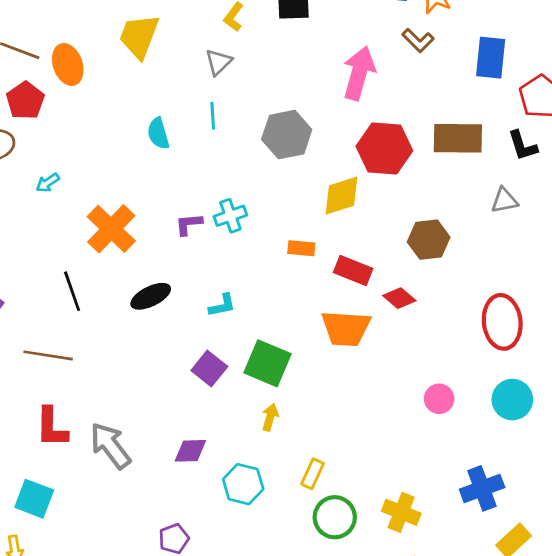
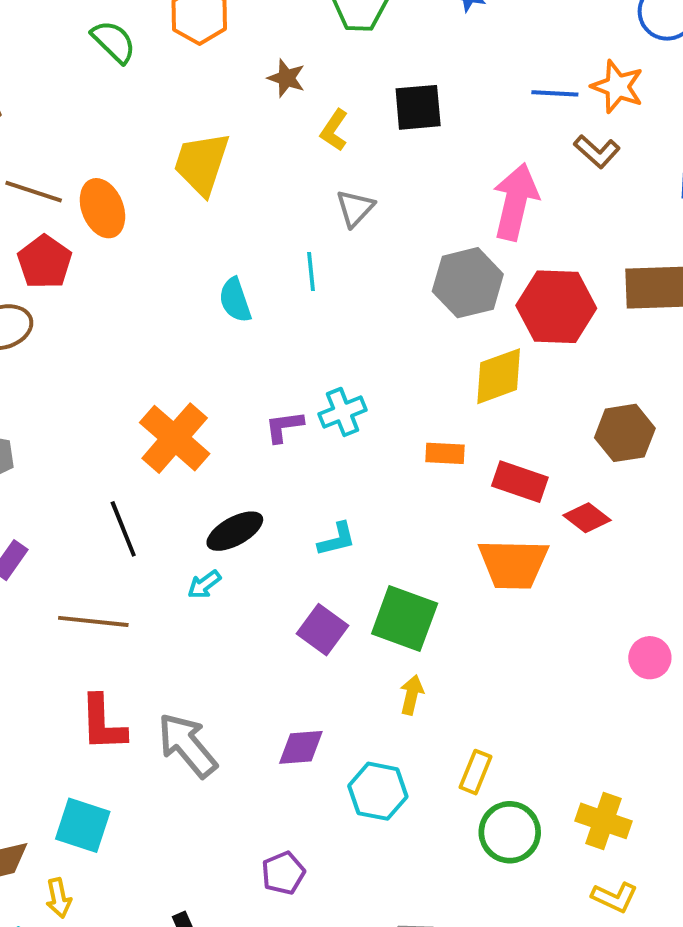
gray triangle: (218, 62) -> (355, 208), moved
gray hexagon: (287, 135) -> (468, 283), moved
cyan arrow: (48, 183) -> (204, 584), moved

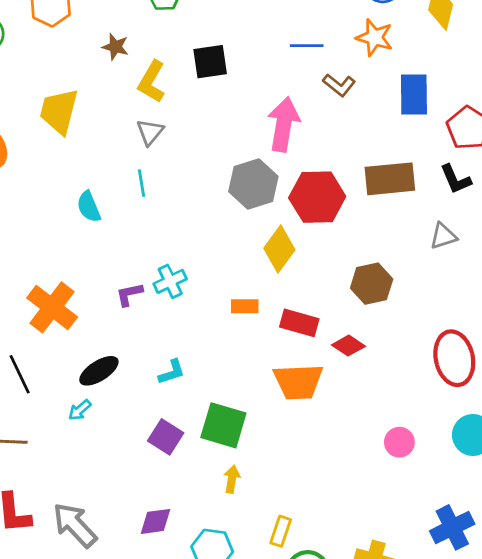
orange star: (617, 87) -> (375, 38), moved
yellow L-shape: (334, 130) -> (152, 82), size x1.4
gray triangle: (355, 208) -> (150, 132), moved
yellow diamond: (499, 376) -> (279, 249), turned -30

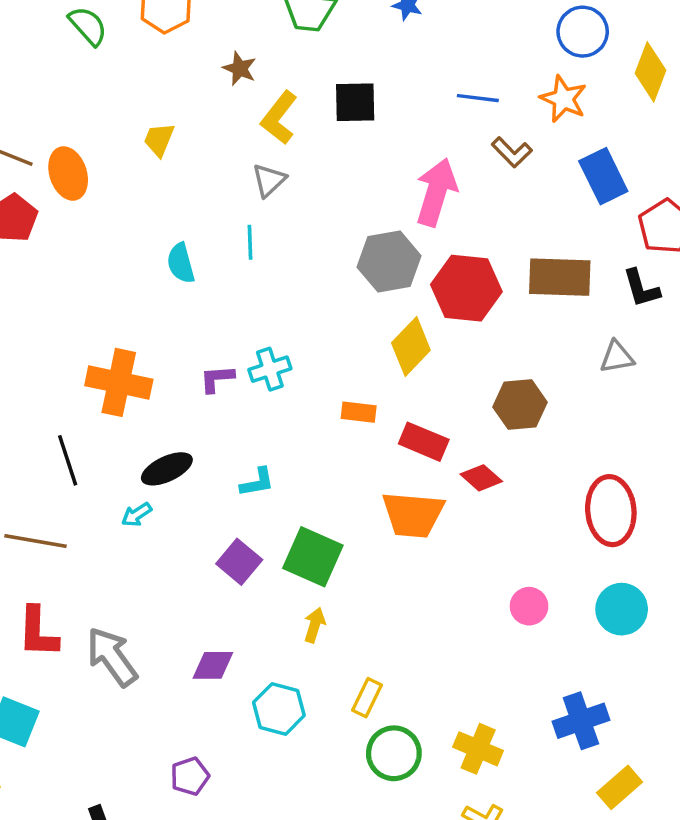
blue rectangle: (414, 94) -> (603, 176), turned -33
yellow trapezoid: (59, 111) -> (159, 140), size x0.6
orange cross: (52, 307) -> (119, 382), turned -33

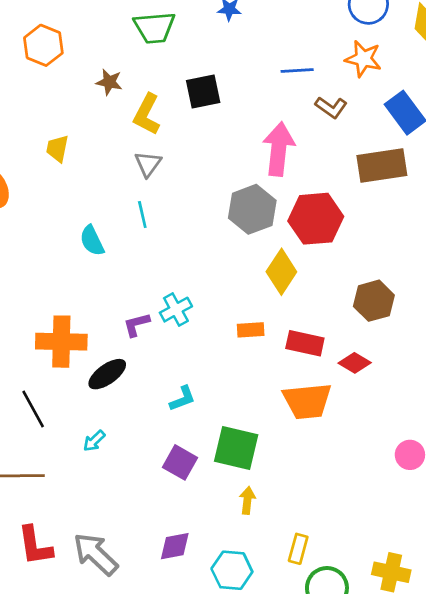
brown rectangle: (560, 277) -> (382, 165), moved
black ellipse: (167, 469) -> (107, 374), moved

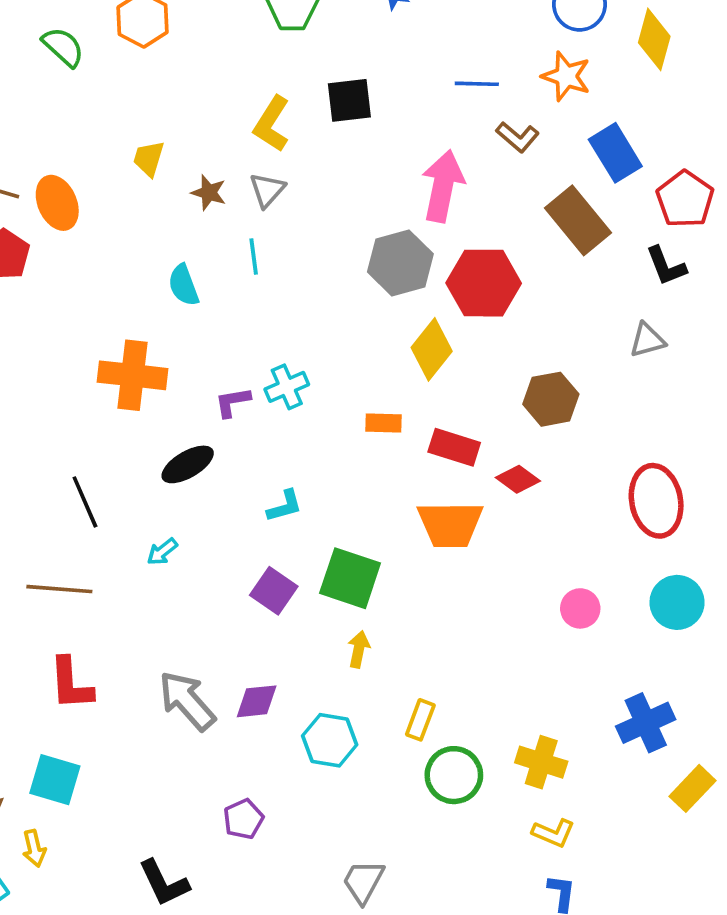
brown star: (109, 82) -> (209, 193), moved
brown rectangle: (382, 165) -> (578, 220), turned 54
orange cross: (61, 342) -> (132, 375), moved
gray arrow: (96, 554) -> (187, 701), moved

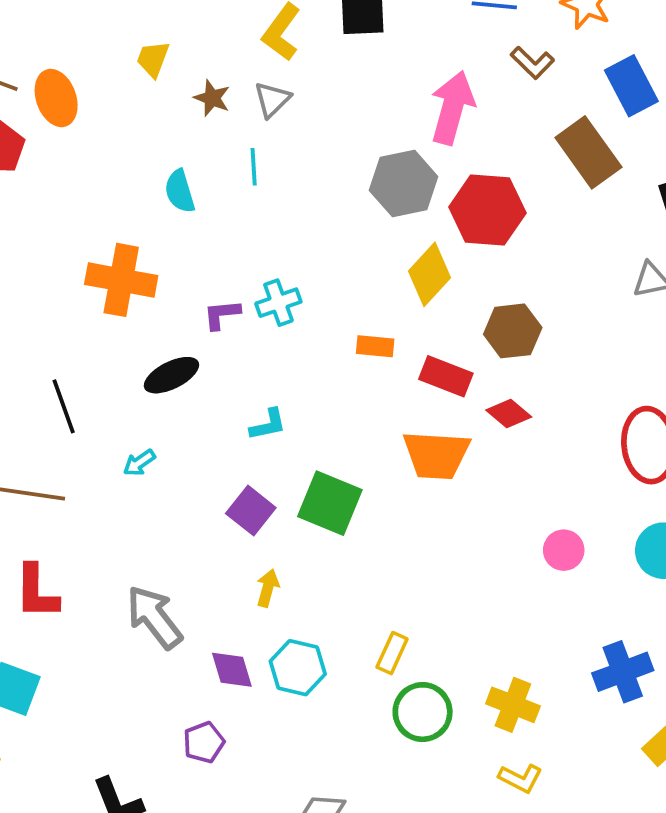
brown hexagon: (551, 399) -> (513, 331), moved
yellow arrow: (359, 649) -> (268, 588), moved
purple diamond: (257, 701) -> (232, 670), moved, turned 75

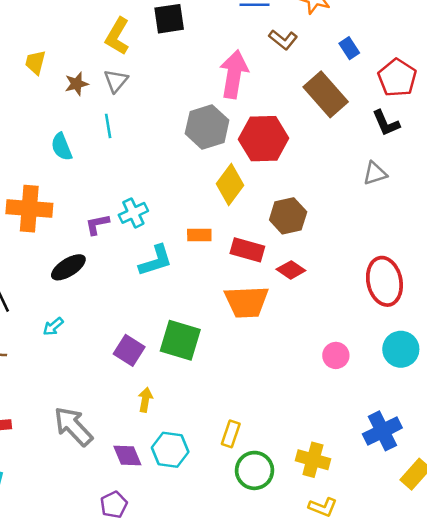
blue rectangle: (631, 86) -> (349, 48), size x0.6
brown star: (212, 98) -> (77, 84), turned -30
cyan L-shape: (268, 425) -> (156, 261), moved, size x1.4

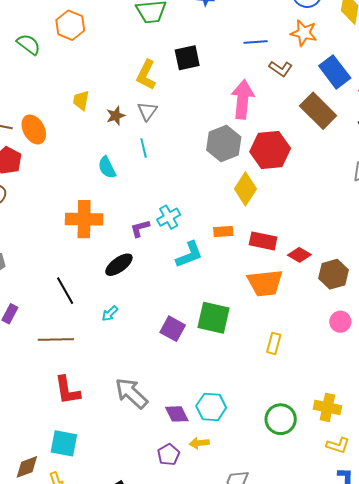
blue rectangle: (349, 48) -> (335, 72), size x1.8
brown hexagon: (288, 216) -> (333, 274), moved
yellow arrow: (145, 400) -> (199, 443), moved, turned -102
yellow rectangle: (231, 434) -> (274, 343), moved

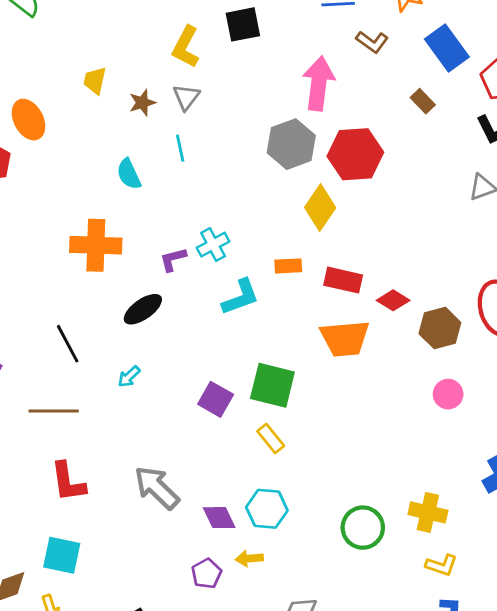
brown rectangle: (318, 111) -> (423, 101), size x0.5
yellow rectangle: (274, 343) -> (271, 438), moved, turned -55

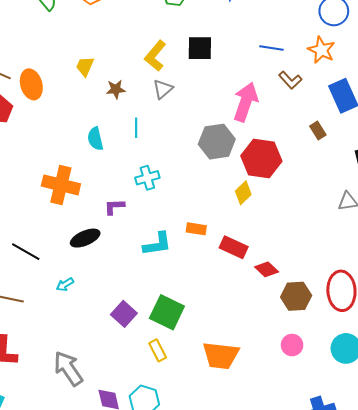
gray triangle: (186, 97) -> (163, 89), moved
yellow diamond: (320, 208) -> (243, 193), moved, size x0.7
cyan cross: (213, 245) -> (147, 178), moved
orange trapezoid: (345, 338) -> (221, 356), moved
black line: (68, 344) -> (26, 252), turned -44

